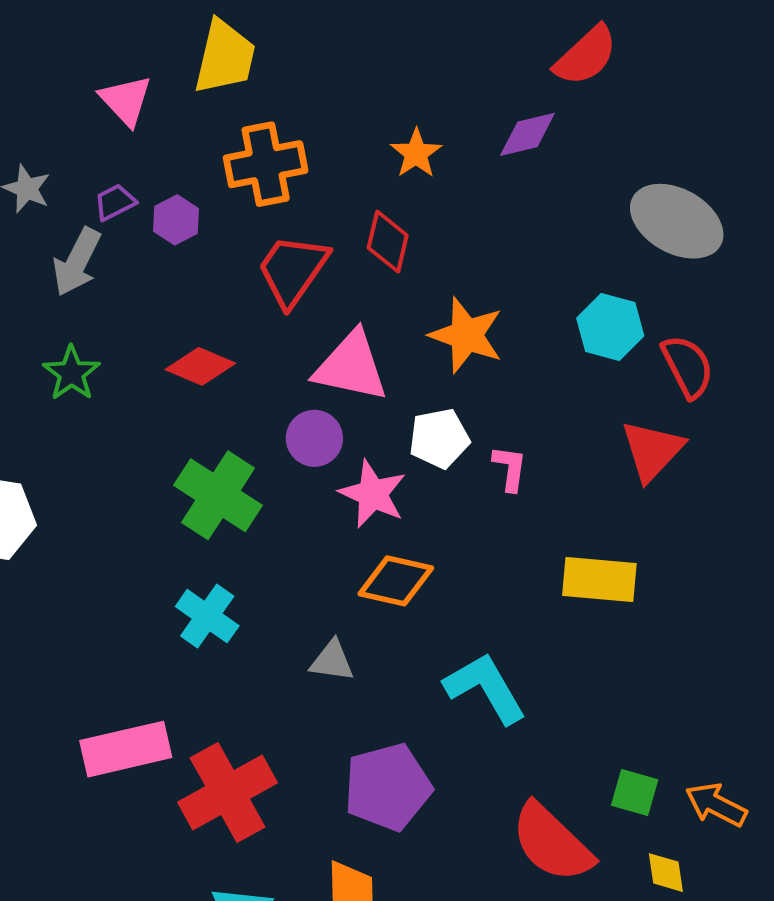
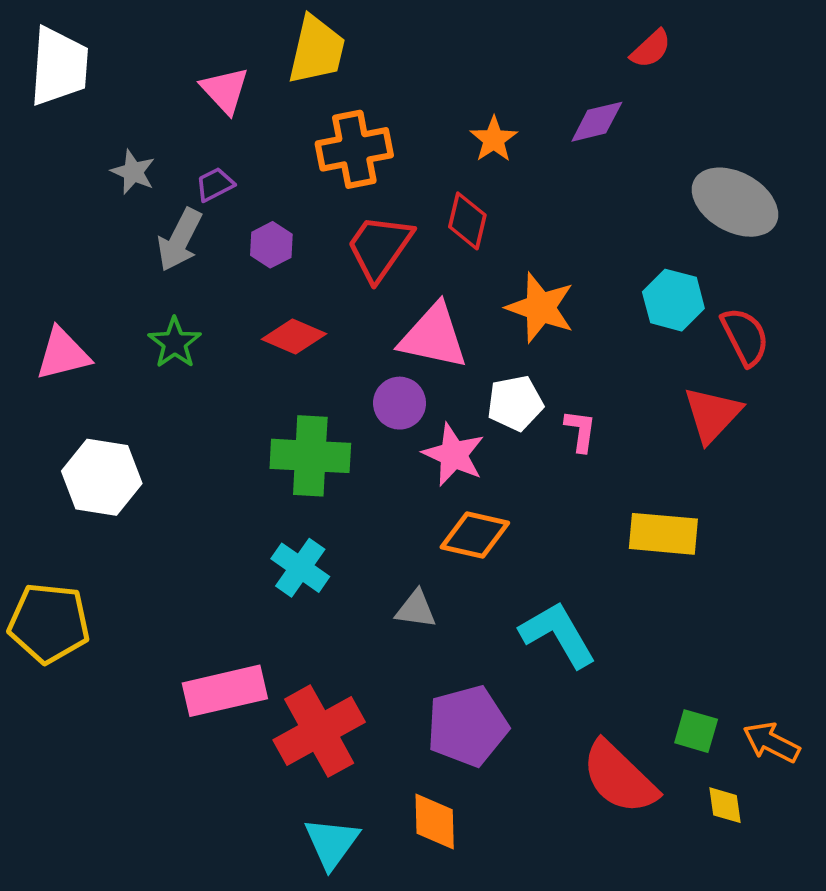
red semicircle: (586, 56) -> (651, 49), size x0.7
purple hexagon: (176, 220) -> (271, 245), moved
green cross: (218, 495) -> (310, 456), turned -30

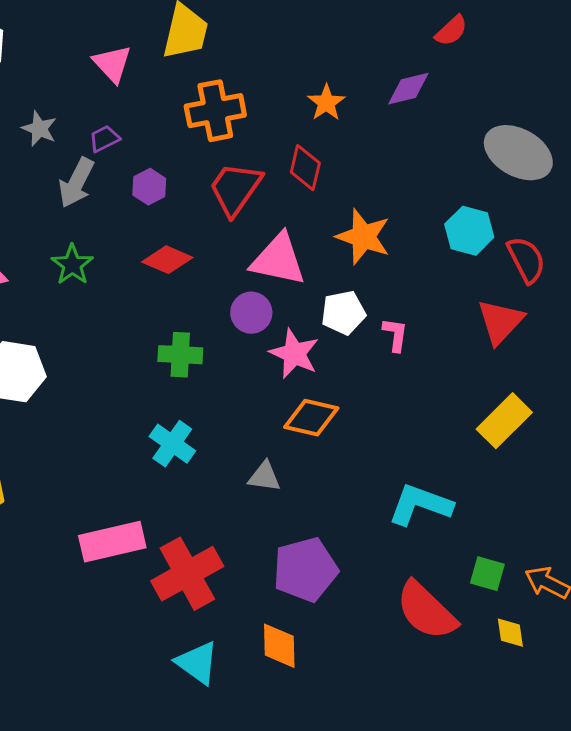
green cross: (310, 456) -> (180, 355), size x0.7
yellow rectangle: (663, 534) -> (504, 421), moved, turned -50
cyan L-shape: (558, 634) -> (420, 505), moved, turned -40
cyan triangle: (332, 843) -> (197, 663), turned -30

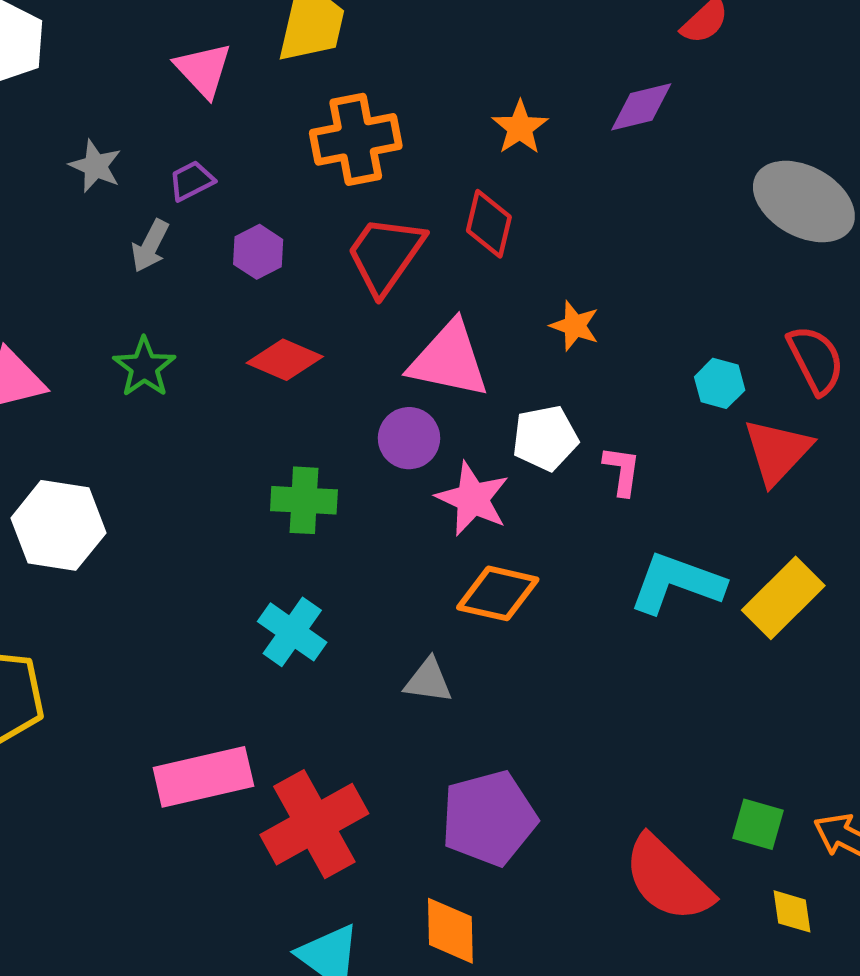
gray arrow: (76, 183) -> (150, 246), size x0.7
cyan hexagon: (469, 231) -> (720, 383), moved, size x0.7
orange star: (363, 237) -> (575, 326), size x0.6
cyan L-shape: (420, 505) -> (677, 583), moved

